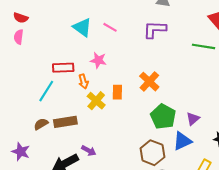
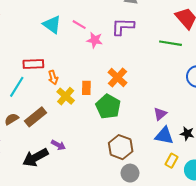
pink star: (98, 60) -> (95, 40), moved
green pentagon: (163, 117) -> (108, 107), moved
brown rectangle: (65, 122) -> (35, 117), turned -30
blue triangle: (182, 141) -> (164, 136), moved, turned 36

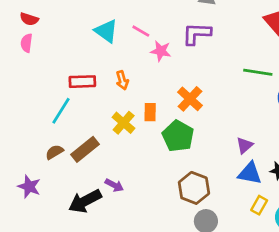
green line: (170, 43) -> (258, 72), moved
orange arrow: (53, 77) -> (122, 80), moved

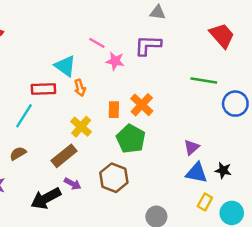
cyan triangle: (106, 31) -> (65, 66), moved
orange rectangle: (150, 112) -> (114, 110), moved
brown rectangle: (85, 149) -> (64, 156), moved
brown hexagon: (194, 188) -> (114, 178), moved

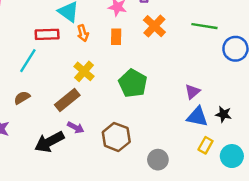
orange cross: (142, 105) -> (154, 26), moved
orange rectangle: (114, 110) -> (116, 37), moved
brown hexagon: (114, 178) -> (116, 137), moved

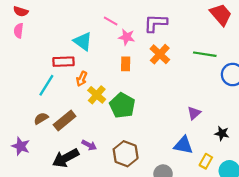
orange arrow: (83, 33) -> (82, 79), moved, turned 40
green pentagon: (133, 83) -> (122, 106), moved
brown rectangle: (67, 100) -> (65, 121), moved
blue triangle: (197, 117) -> (183, 145), moved

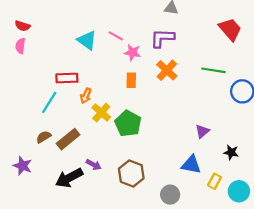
cyan triangle: (83, 41) -> (87, 40), moved

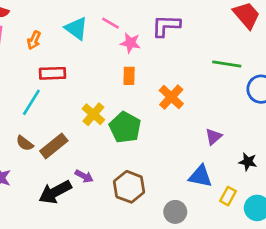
orange cross: (167, 70) -> (171, 97), moved
orange arrow: (86, 96) -> (34, 40), moved
brown semicircle: (44, 137) -> (25, 143), turned -112

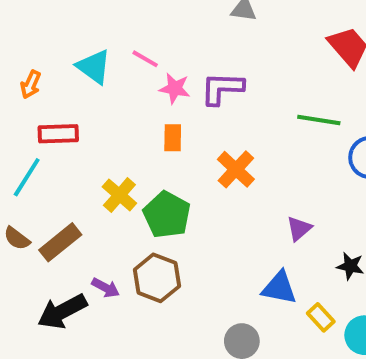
purple L-shape: (166, 26) -> (222, 88), moved
brown hexagon: (129, 187) -> (157, 278), moved
yellow rectangle: (228, 196) -> (321, 317), turned -72

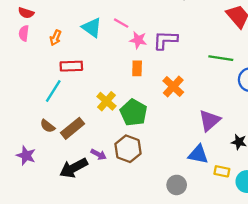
purple triangle: (299, 229) -> (209, 120), size x1.5
yellow rectangle: (321, 317) -> (222, 171), turned -35

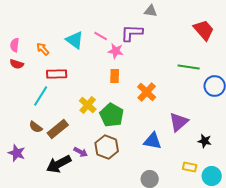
red semicircle: (26, 13) -> (17, 64), moved
orange arrow: (55, 38) -> (43, 49), turned 112
purple L-shape: (165, 40) -> (132, 33), moved
blue triangle: (198, 154) -> (153, 141), moved

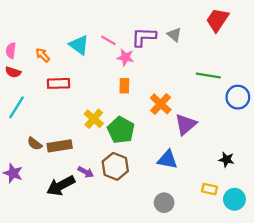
gray triangle: (151, 11) -> (174, 35), moved, turned 32
red trapezoid: (204, 30) -> (217, 20), moved, turned -105
cyan line: (41, 96) -> (16, 107), moved
purple triangle: (179, 122) -> (186, 124), moved
brown rectangle: (58, 129) -> (60, 146), turned 30

